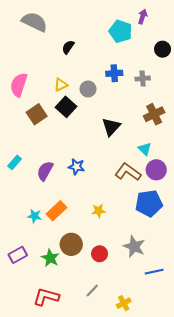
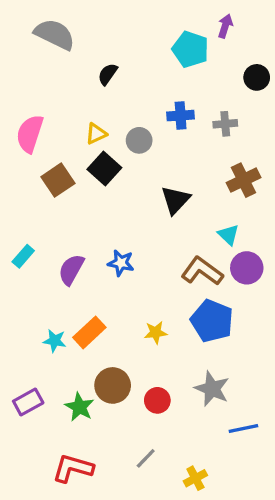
blue pentagon: (149, 203) -> (212, 321), moved, turned 30

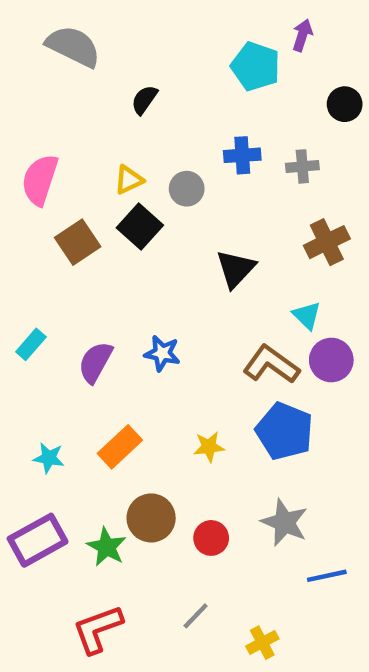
cyan star: (55, 341) -> (49, 458), moved
purple rectangle: (28, 402) -> (38, 540), size x1.4
red L-shape: (73, 468) -> (98, 629), turned -36

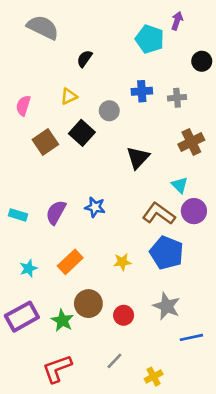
pink semicircle: (40, 180) -> (23, 106), size x0.7
yellow triangle: (129, 180) -> (69, 96), moved
cyan rectangle: (31, 344) -> (18, 215), moved, turned 66
cyan star: (49, 458) -> (28, 268), turned -30

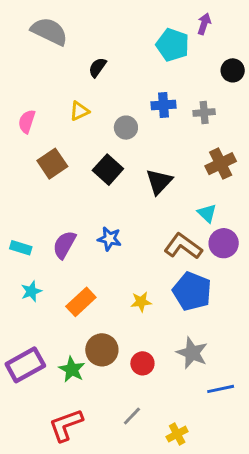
black square: (82, 133) -> (108, 170), moved
cyan star: (28, 268) -> (31, 291), moved

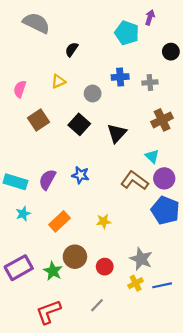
cyan rectangle: (21, 248) -> (15, 182), size x1.5
blue pentagon: (192, 291) -> (165, 210), moved
yellow cross: (177, 434) -> (136, 283), moved

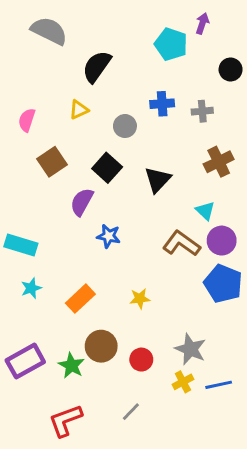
black semicircle: (72, 49) -> (97, 67), size x1.6
purple semicircle: (47, 179) -> (82, 202), moved

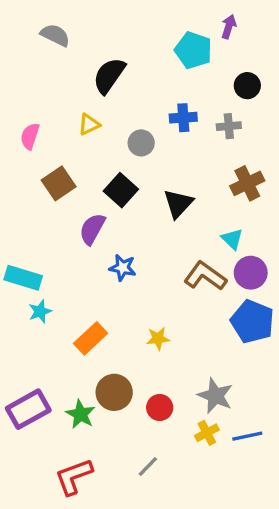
gray semicircle: (49, 31) -> (55, 35), size x0.7
black circle: (231, 69) -> (247, 86), moved
cyan star: (31, 288) -> (40, 311), moved

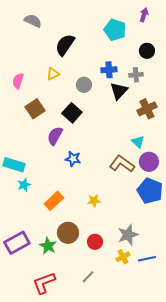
purple arrow: (229, 27) -> (144, 15), moved
black triangle: (178, 204) -> (119, 91), moved
gray star: (215, 396) -> (128, 235), turned 30

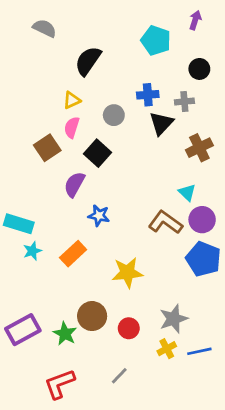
pink semicircle: (18, 81) -> (72, 127), moved
orange rectangle: (54, 201) -> (73, 254), moved
yellow star: (94, 201) -> (127, 273), size x1.6

